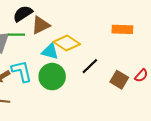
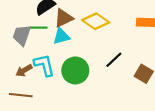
yellow diamond: (67, 43) -> (96, 21), moved
cyan triangle: (50, 51) -> (61, 36), moved, turned -30

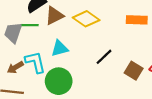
cyan triangle: (61, 36) -> (60, 48), moved
green circle: (75, 70) -> (59, 81), moved

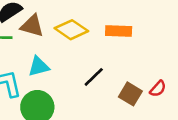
brown triangle: (54, 16) -> (32, 26), turned 42
orange rectangle: (137, 20) -> (119, 31), moved

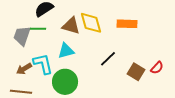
brown triangle: (32, 26) -> (71, 26), moved
yellow diamond: (71, 30) -> (91, 23), turned 40

